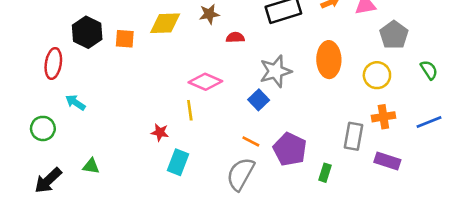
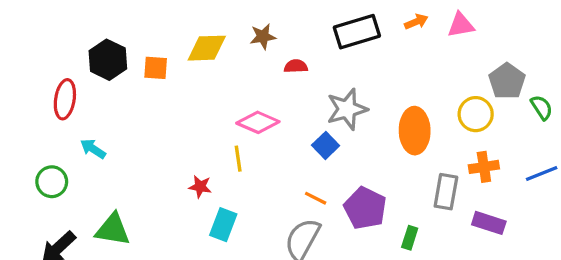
gray pentagon: (394, 35) -> (507, 81), moved
orange ellipse: (329, 60) -> (415, 131), moved
green triangle: (91, 166) -> (113, 230), size x1.6

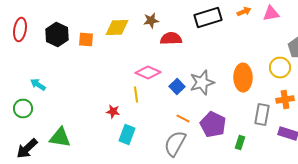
red semicircle: (296, 66) -> (171, 38), size x1.5
red ellipse: (65, 99) -> (20, 30), moved
gray star: (347, 109) -> (202, 82), moved
blue square: (326, 145) -> (177, 86), moved
cyan arrow: (93, 149) -> (38, 84), moved

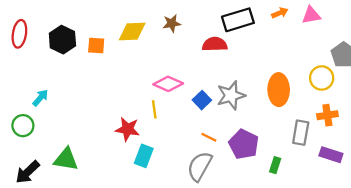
red semicircle: (171, 38) -> (215, 44), moved
cyan arrow: (38, 84) -> (40, 98), turned 98
red star: (113, 112) -> (128, 129), size x1.5

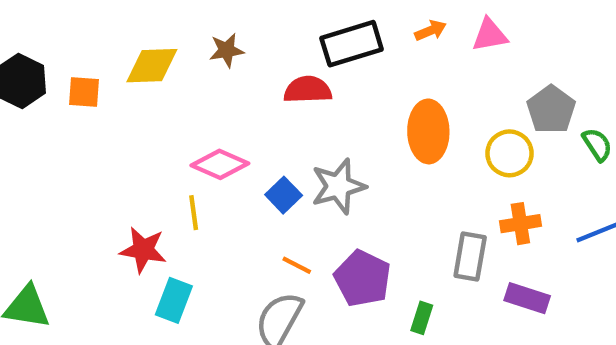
orange ellipse: (279, 90) -> (428, 131), moved

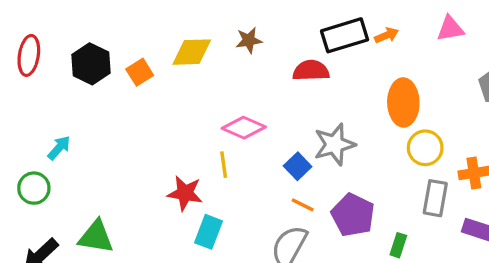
orange arrow: (431, 31) -> (387, 35), moved
orange square: (84, 92) -> (140, 72), turned -36
yellow circle: (509, 153) -> (425, 148), moved
blue square: (284, 195) -> (298, 166), moved

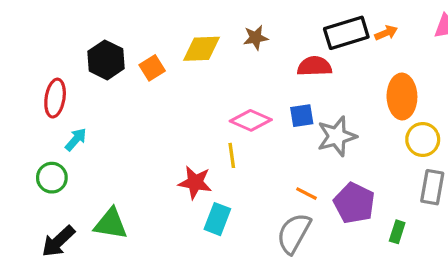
red ellipse: (29, 55) -> (55, 98), moved
blue square: (298, 166) -> (302, 116), moved, turned 35

